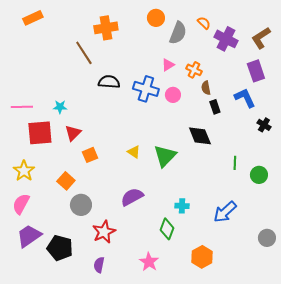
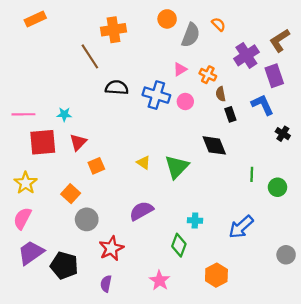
purple cross: (226, 39) -> (246, 55), moved, turned 30

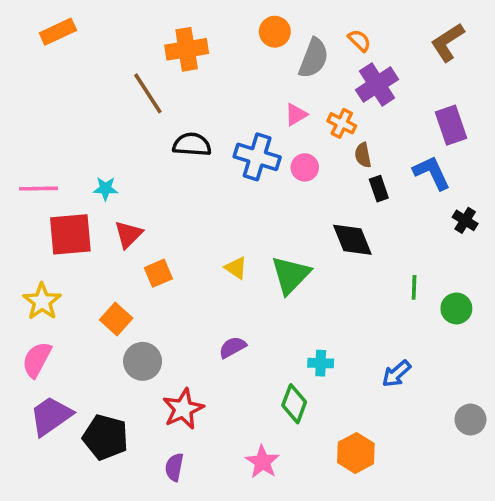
brown L-shape: (280, 40) -> (448, 42), moved
purple cross: (246, 55) -> (377, 85), moved
purple semicircle: (141, 211) -> (232, 347), size x0.7
blue arrow: (241, 227) -> (396, 374), size x0.7

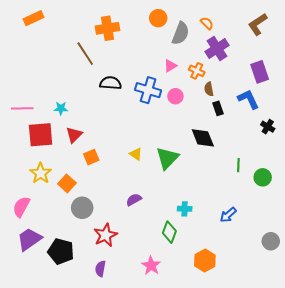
yellow star: (42, 301) -> (41, 173), moved

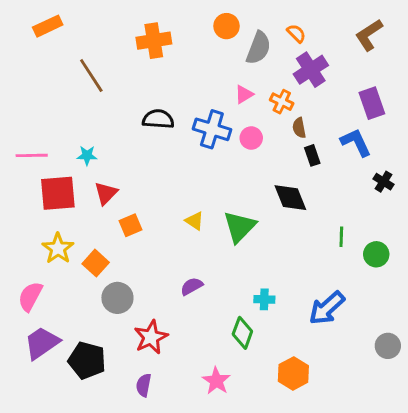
brown line: (85, 54) -> (91, 76), moved
blue arrow: (228, 215) -> (327, 308), size x1.5

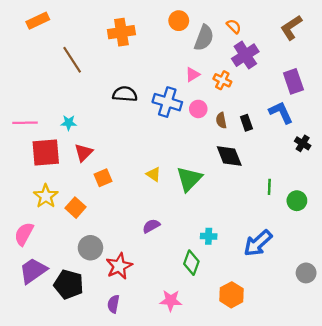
brown semicircle: (299, 128) -> (221, 120), moved
gray circle: (117, 298) -> (90, 248), moved
pink star: (216, 381) -> (171, 300), turned -30

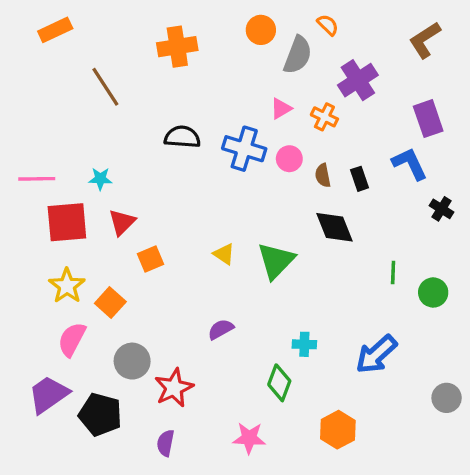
orange semicircle: (234, 26) -> (328, 25), moved
pink semicircle: (24, 234) -> (72, 339), moved

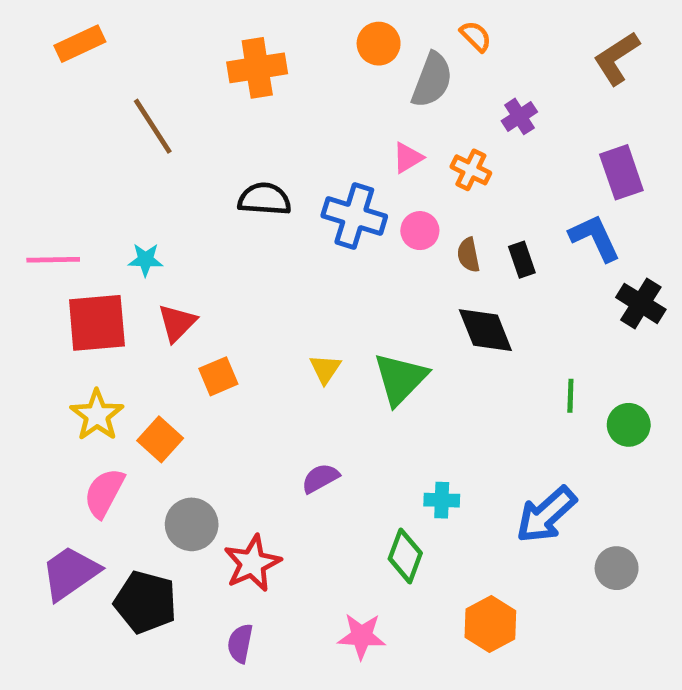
purple cross: (358, 80) -> (519, 116), size x0.6
black cross: (442, 209) -> (641, 303), size x1.4
yellow triangle: (224, 254) -> (325, 369), turned 30
gray circle: (447, 398) -> (617, 568), moved

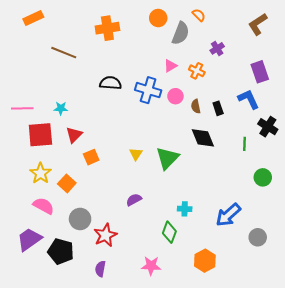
brown line: (153, 126) -> (64, 53), turned -35
green line: (570, 396) -> (244, 144), moved
pink semicircle: (104, 493) -> (44, 206), turned 90

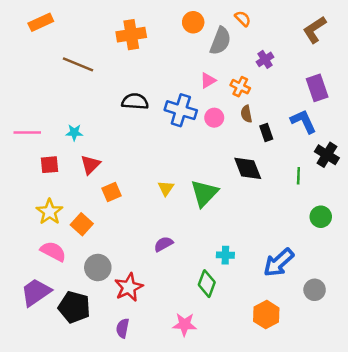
brown semicircle: (196, 106) -> (246, 114), moved
red square: (40, 135) -> (49, 165), size x0.6
orange hexagon: (205, 261) -> (266, 315), moved

